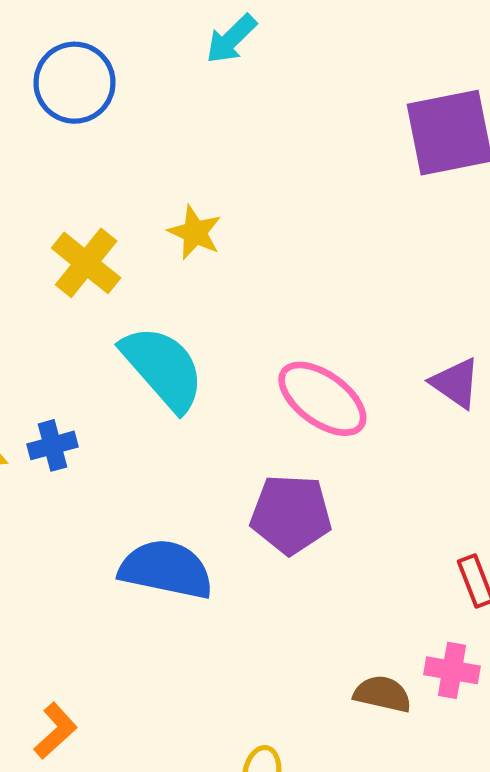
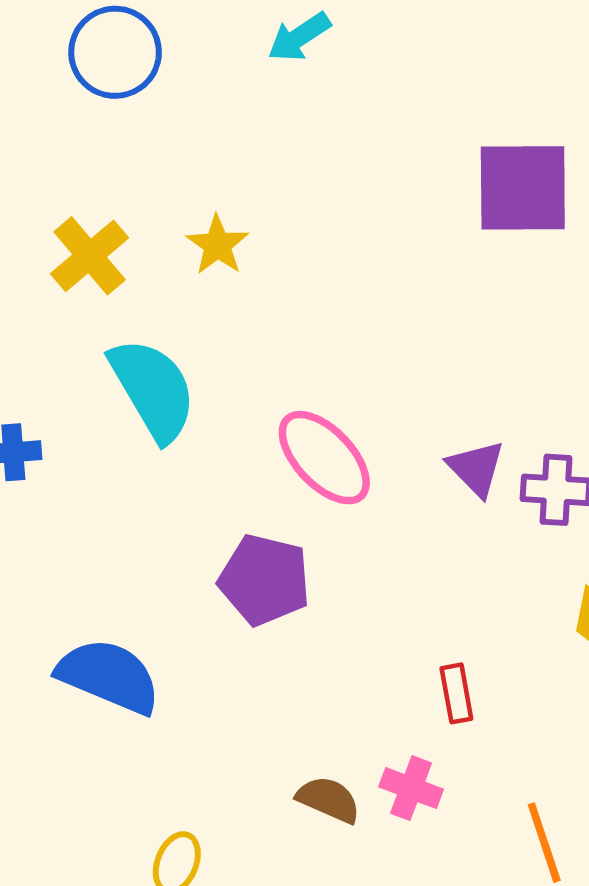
blue semicircle: (166, 569) -> (109, 676), moved

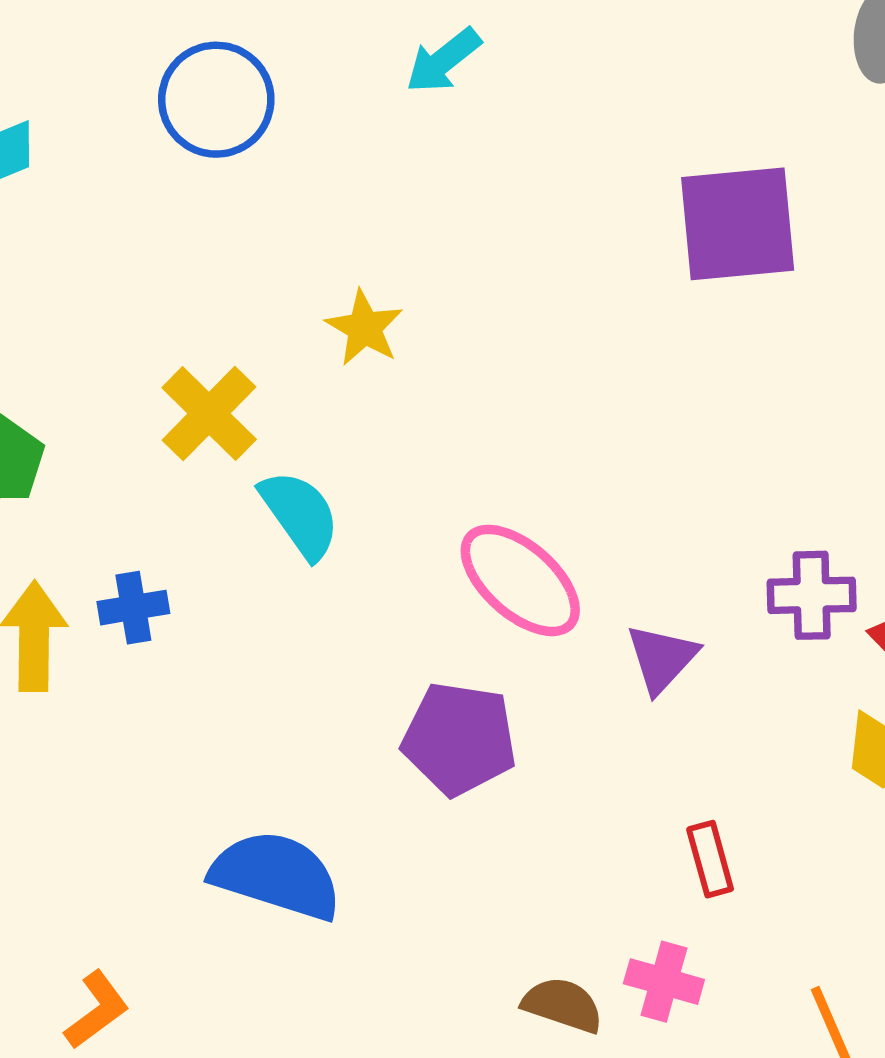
yellow cross: (90, 256) -> (209, 414), moved
cyan semicircle: (153, 389) -> (300, 514), size x0.7
purple triangle: (476, 468) -> (662, 658), moved, turned 32

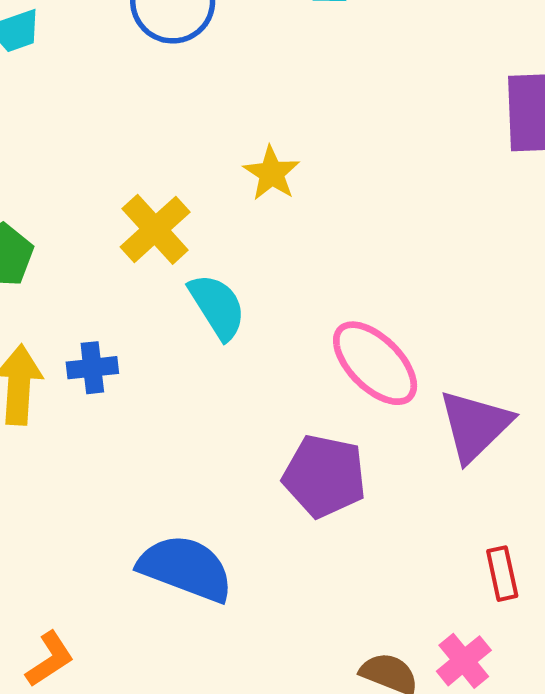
purple triangle: (662, 658) -> (475, 426), size x1.4
pink cross: (664, 982) -> (464, 661), turned 32

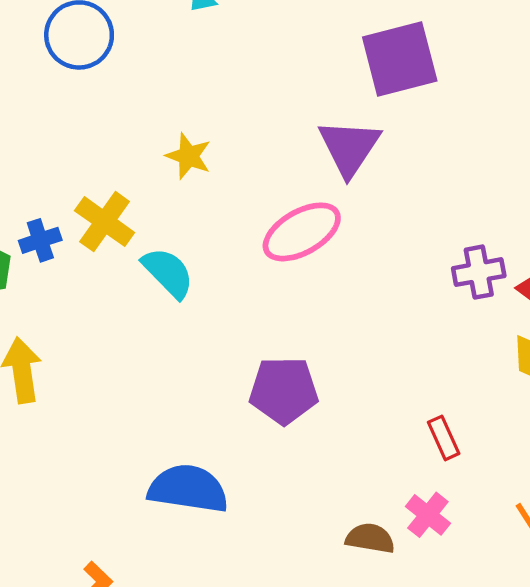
pink ellipse: (375, 363) -> (302, 232), moved, turned -62
blue cross: (92, 368) -> (40, 240), moved
purple triangle: (475, 426) -> (349, 147), moved

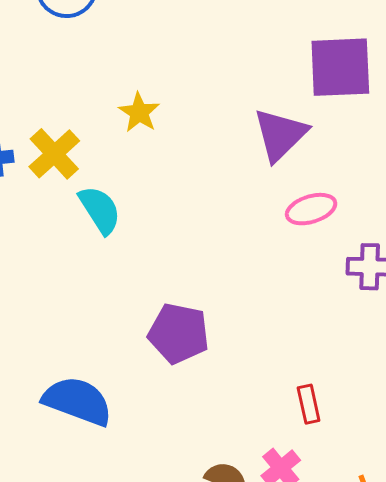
pink ellipse: (302, 232) -> (311, 209), moved, size x0.7

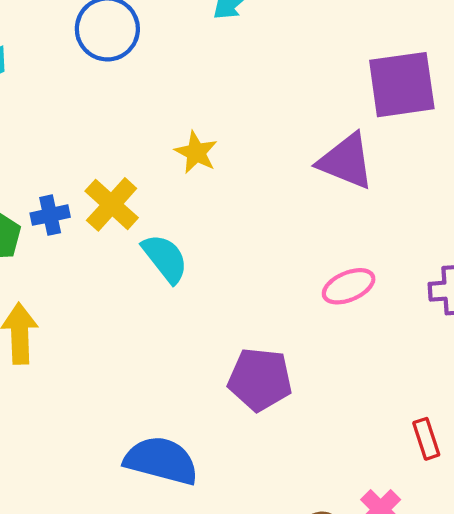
purple triangle: (280, 135) -> (346, 161), turned -48
pink ellipse: (311, 209) -> (349, 286), moved
red rectangle: (309, 404) -> (426, 439), moved

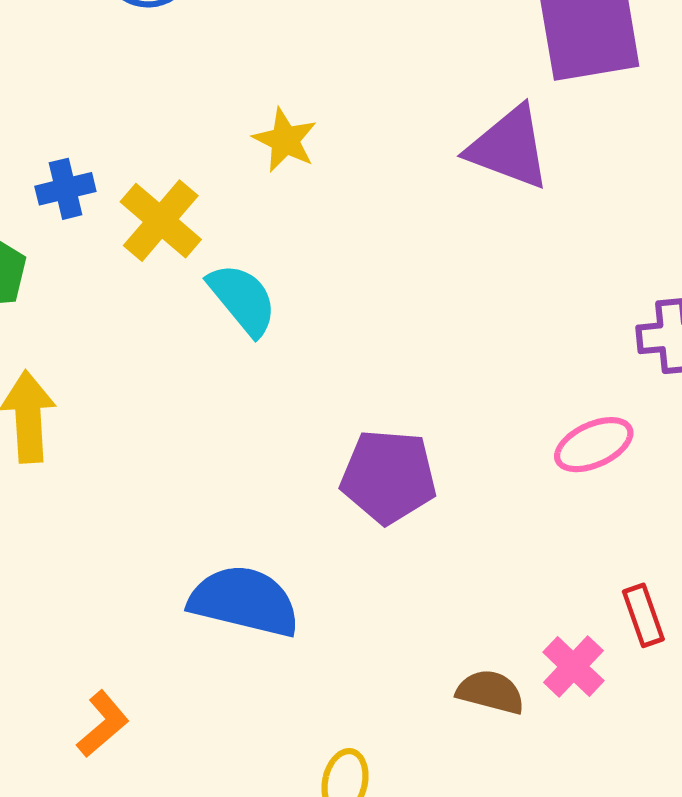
blue cross: (50, 215) -> (65, 189), moved
pink ellipse: (349, 286) -> (594, 445), moved
red rectangle: (426, 439) -> (643, 615), moved

